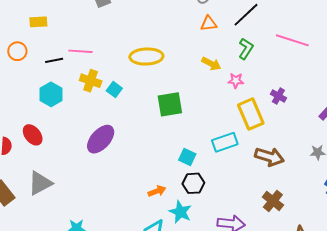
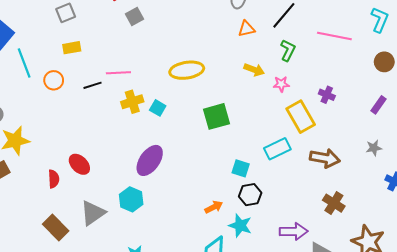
yellow cross: (91, 81) -> (132, 102), turned -30
cyan hexagon: (51, 94) -> (131, 199), moved

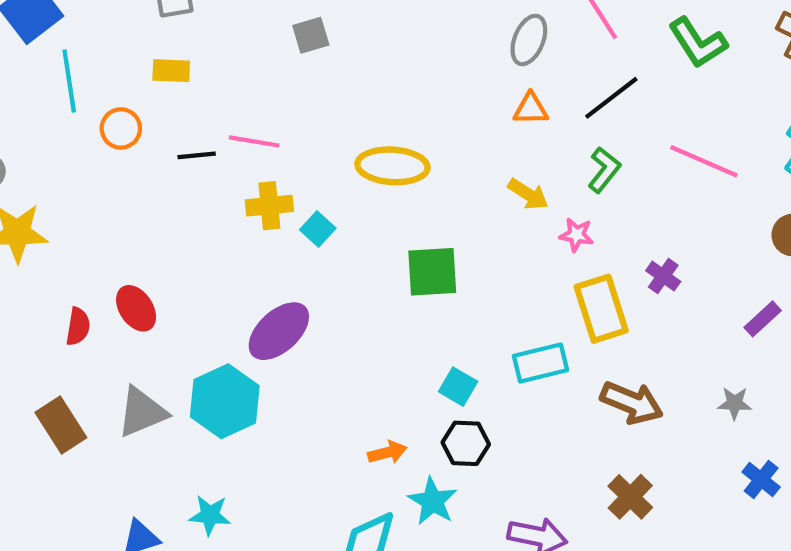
cyan hexagon: (131, 199) -> (225, 401), size x1.4

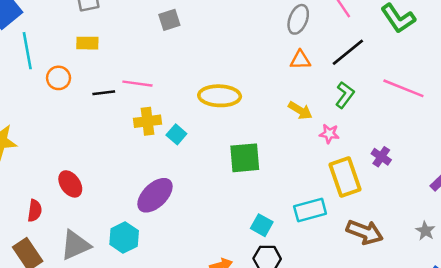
red semicircle: (78, 326) -> (35, 211), moved
cyan hexagon: (225, 401) -> (124, 238), size x0.7
gray star: (735, 403) -> (425, 231), turned 30

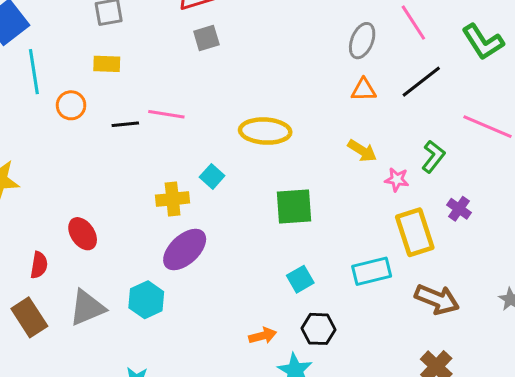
green L-shape: (345, 95) -> (433, 157), moved
yellow cross: (147, 121) -> (173, 199), moved
cyan square: (262, 225) -> (300, 279), moved, turned 30

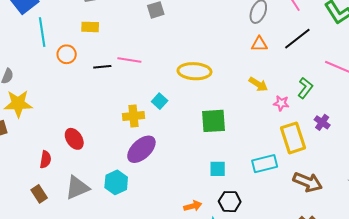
cyan square: (300, 279) -> (218, 169), turned 30
brown rectangle: (29, 317) -> (39, 194), size x0.7

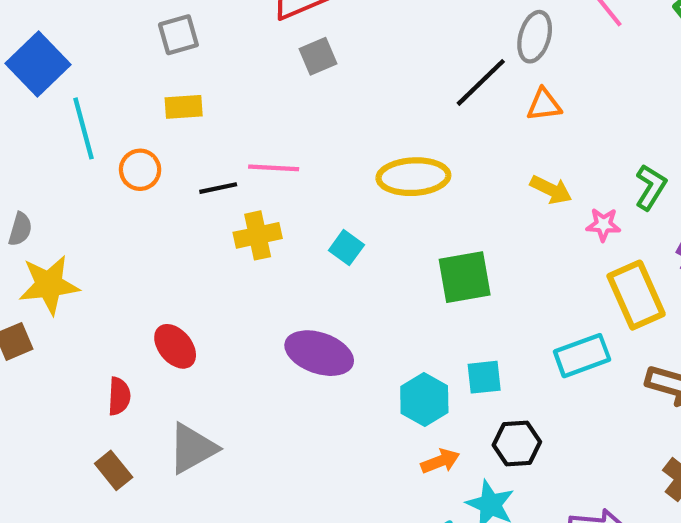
black line: (297, 39) -> (481, 82), moved
yellow cross: (133, 116) -> (258, 235), moved
purple ellipse: (141, 149) -> (319, 353), turned 68
cyan hexagon: (116, 182) -> (424, 399), moved

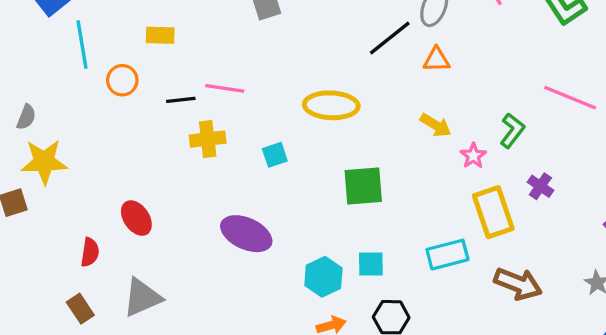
pink star: (603, 224) -> (473, 156), turned 30
cyan square: (346, 248) -> (275, 155), turned 30

